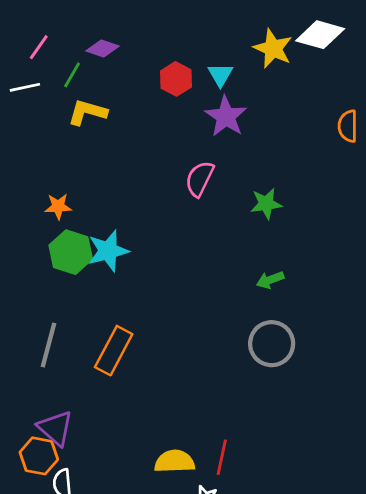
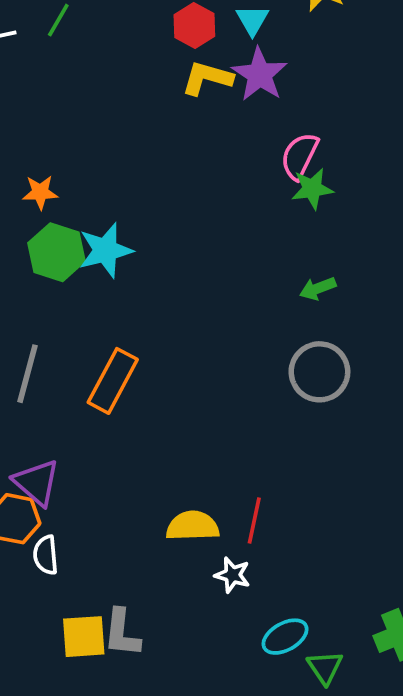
yellow L-shape: (87, 112) -> (207, 78), moved
pink semicircle: (200, 179) -> (300, 156), moved

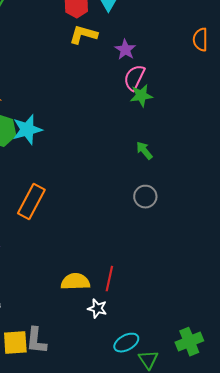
purple star: (260, 74) -> (125, 50), moved, size x0.7
green arrow: (318, 288) -> (144, 151), turned 72
gray circle: (319, 372) -> (145, 197), size x0.7

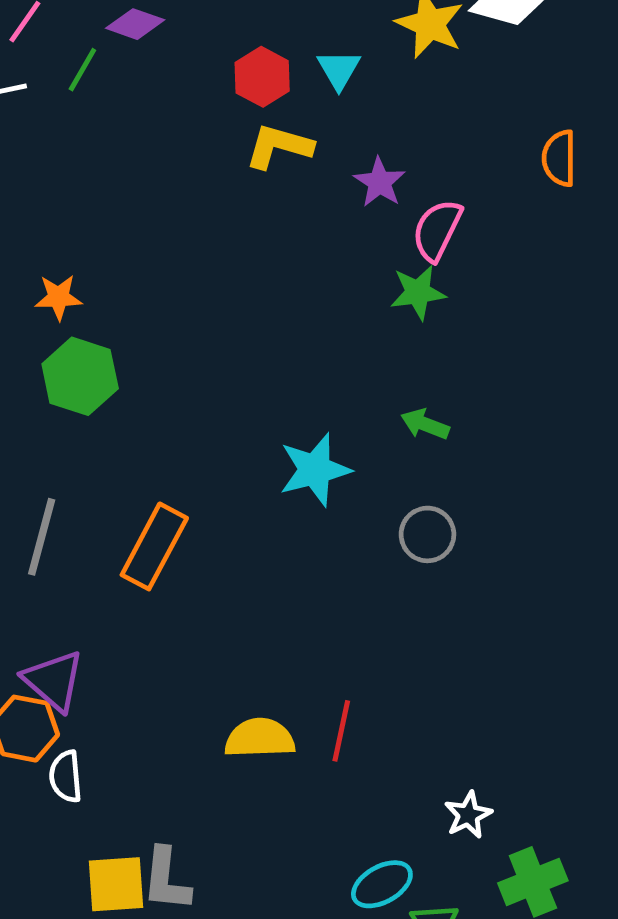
pink semicircle: (134, 78) -> (437, 230), moved
cyan star: (27, 130) -> (315, 470), moved
green arrow: (144, 151) -> (425, 424), turned -30
white star: (97, 309) -> (468, 815), moved, turned 30

